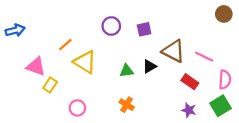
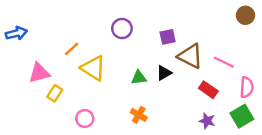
purple square: (144, 29) -> (168, 37), moved
pink triangle: (36, 66) -> (39, 73), turned -35

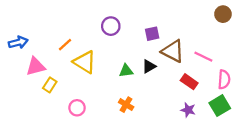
blue arrow: (16, 33) -> (18, 42), moved

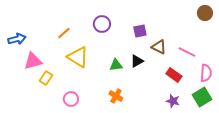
orange line: (65, 45) -> (64, 33), moved
brown triangle: (173, 51) -> (159, 47), size x0.7

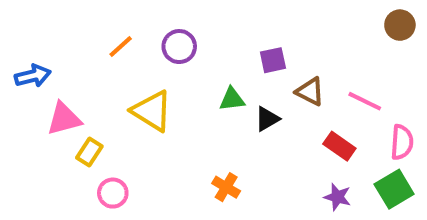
purple circle: (102, 24) -> (179, 47), moved
orange line: (64, 33) -> (121, 47), moved
green triangle: (116, 65) -> (232, 99), moved
pink circle: (71, 99) -> (113, 193), moved

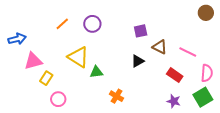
green triangle: (232, 99) -> (96, 72), moved

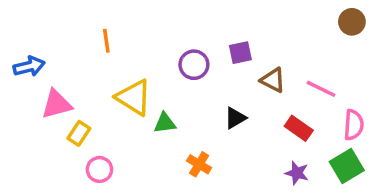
orange line: (62, 24) -> (106, 41), turned -56
purple circle: (92, 24) -> (194, 65), moved
black triangle: (138, 61) -> (235, 118), moved

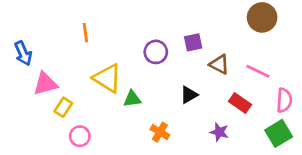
brown circle: (352, 22) -> (262, 17), moved, size x1.4
blue arrow: (29, 66) -> (23, 53), turned 80
purple star: (297, 173) -> (219, 132), moved

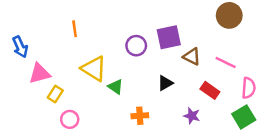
purple square: (193, 42) -> (169, 37), size x1.5
green triangle: (132, 99) -> (116, 87), turned 42
orange cross: (160, 132) -> (140, 116), turned -35

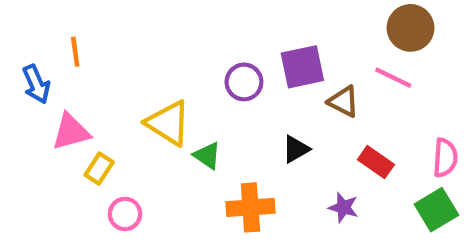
orange line: (75, 29) -> (75, 52), moved
pink line: (226, 63) -> (393, 78), moved
orange cross: (140, 116) -> (250, 207), size x1.5

